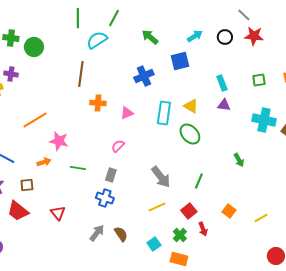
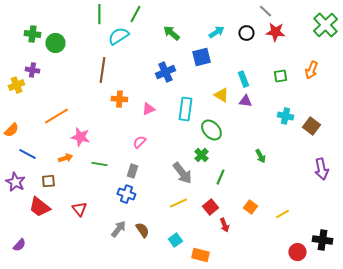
yellow triangle: (191, 106) -> (221, 95), moved
cyan cross: (264, 120) -> (285, 116), size x0.7
green cross: (180, 235) -> (201, 155), moved

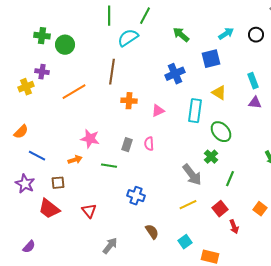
yellow triangle: (221, 95) -> (219, 93), moved
orange line: (56, 116) -> (74, 92), moved
pink semicircle: (139, 142) -> (149, 144), turned -48
gray rectangle: (132, 171) -> (127, 145), moved
gray arrow: (118, 229) -> (110, 246), moved

